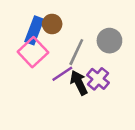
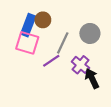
pink square: (33, 52) -> (27, 43), turned -30
black arrow: (79, 83) -> (92, 78), moved

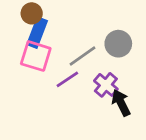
brown circle: (43, 20) -> (32, 13), moved
gray line: (63, 43) -> (83, 56), turned 30

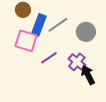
blue rectangle: (37, 33) -> (39, 25), moved
gray line: (83, 56) -> (58, 25), moved

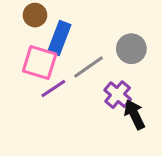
gray line: (58, 25) -> (89, 67), moved
purple line: (49, 58) -> (53, 88), moved

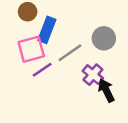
pink square: (40, 62) -> (31, 49), turned -32

